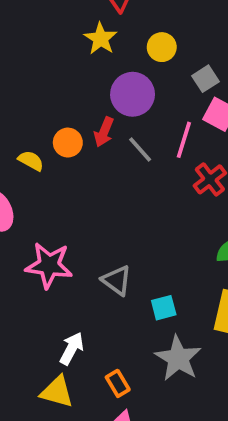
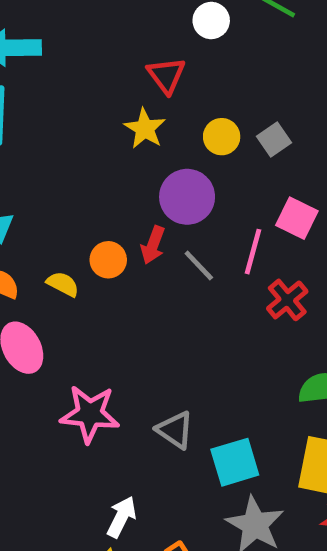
gray square: (205, 79) -> (274, 139), moved
cyan square: (164, 308) -> (235, 462), size x1.5

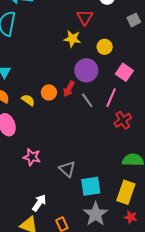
yellow star: (145, 129) -> (72, 39), turned -30
gray square: (274, 139) -> (134, 20), moved
pink square: (297, 218) -> (124, 72), moved
pink star: (90, 414) -> (32, 157), size x0.7

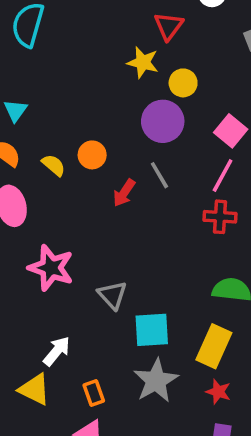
yellow circle: (105, 47) -> (183, 83), moved
red arrow: (69, 89) -> (124, 193), moved
pink line: (111, 98) -> (223, 175), moved
red cross: (123, 120) -> (220, 217), turned 30
pink star: (32, 157) -> (51, 268), size x1.4

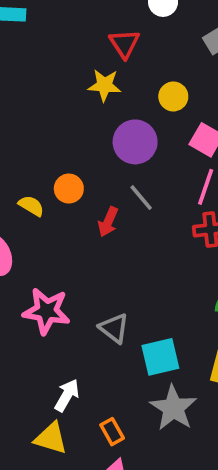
yellow circle: (183, 83) -> (173, 96), moved

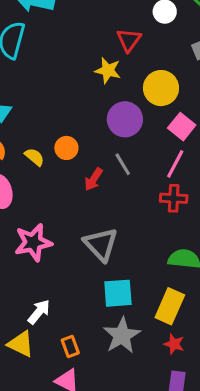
yellow circle: (173, 96) -> (161, 88), size x1.5
pink star: (46, 311) -> (33, 242), turned -30
gray triangle: (114, 328) -> (101, 244), moved, size x1.4

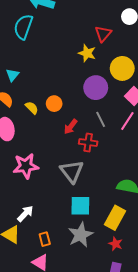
gray line: (123, 164) -> (101, 119), moved
red cross: (174, 198) -> (88, 143), moved

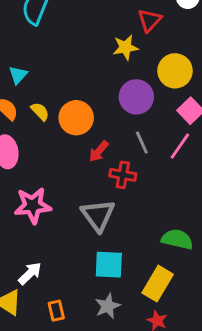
yellow star: (87, 53) -> (126, 47), turned -30
orange circle: (54, 104) -> (76, 118), size x1.5
yellow semicircle: (32, 108) -> (40, 111), moved
gray star: (80, 235) -> (108, 306), size x0.7

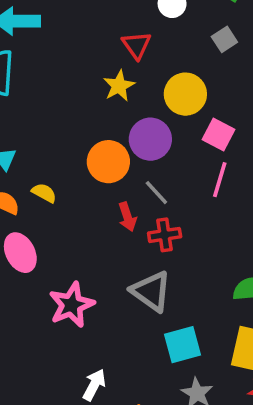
orange circle: (76, 118) -> (108, 162), moved
gray line: (142, 142) -> (156, 193), moved
red arrow: (99, 151) -> (127, 217), turned -40

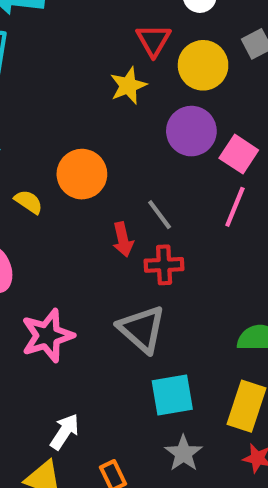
yellow circle: (185, 94) -> (203, 65), moved
purple circle: (150, 139) -> (191, 131), moved
orange circle: (108, 162) -> (82, 174), moved

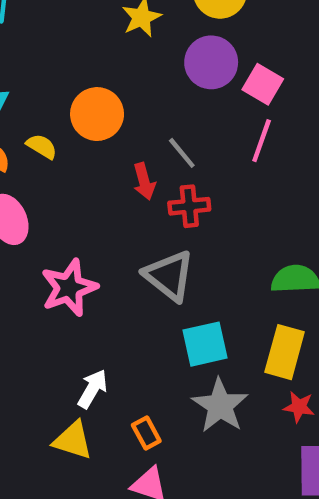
gray star: (183, 453) -> (220, 406), size x1.4

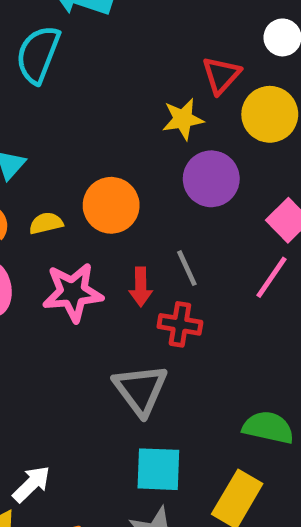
purple circle: (211, 62) -> (211, 179), moved
yellow semicircle: (42, 146) -> (46, 223), turned -60
pink star: (69, 288) -> (73, 292), moved

